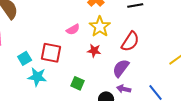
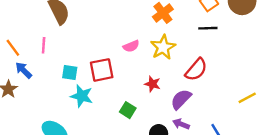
red star: (94, 51) -> (153, 84), moved
red square: (51, 53) -> (102, 70), turned -30
cyan square: (25, 58) -> (70, 72), turned 32

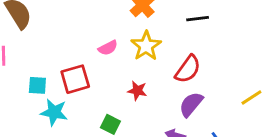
purple semicircle: (181, 99) -> (191, 104), moved

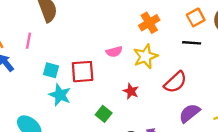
purple semicircle: (191, 104) -> (190, 113), moved

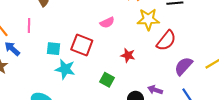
yellow star: (145, 56) -> (148, 19), moved, turned 30
red square: (83, 72) -> (82, 45), turned 35

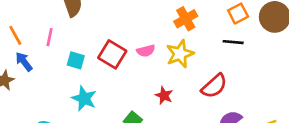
yellow star: (148, 19) -> (180, 54), moved, turned -30
red square: (82, 45) -> (112, 54), moved
cyan square: (53, 49) -> (76, 60), moved

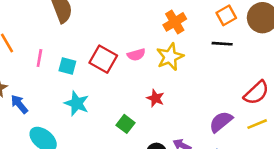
pink line: (50, 37) -> (39, 58), moved
blue arrow: (24, 62) -> (19, 104), moved
red semicircle: (214, 86) -> (256, 93), moved

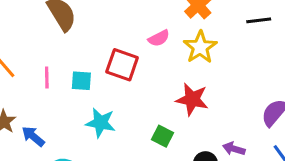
pink semicircle: (136, 55) -> (159, 38), moved
red star: (155, 98) -> (192, 99), size x1.5

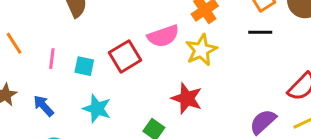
pink semicircle: (159, 38) -> (163, 36), size x1.5
red square: (122, 65) -> (125, 56), turned 32
blue arrow: (33, 136) -> (43, 106), moved

